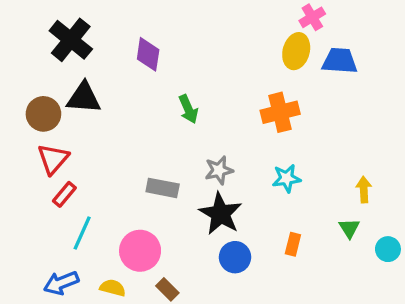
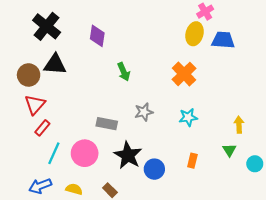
orange cross: (280, 112) -> (184, 74), turned -30
black star: (221, 214) -> (128, 155), moved
pink circle: (140, 251) -> (85, 153), moved

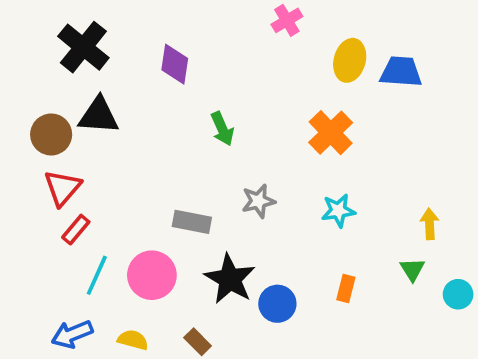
pink cross: (205, 12) -> (287, 20), moved

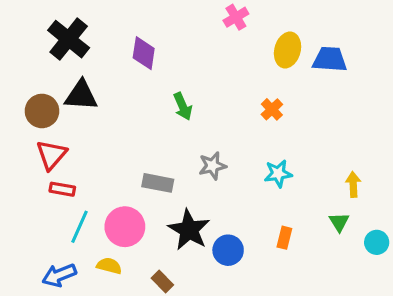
orange cross: (331, 133) -> (272, 109), size x0.6
red rectangle: (76, 230) -> (62, 189), turned 60
yellow semicircle: (133, 340) -> (109, 266), moved

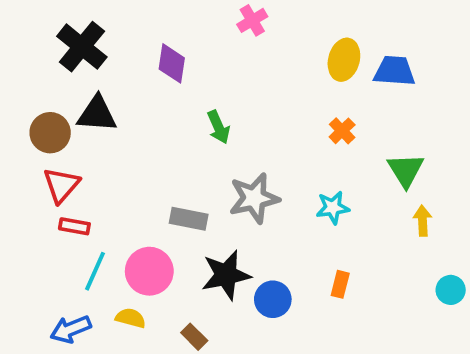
pink cross: (236, 17) -> (252, 20), moved
orange cross: (272, 109) -> (342, 131), moved
gray star: (212, 166) -> (254, 198), size x1.5
green triangle: (339, 222) -> (406, 170), moved, size x1.5
black star: (189, 230) -> (226, 275), turned 30

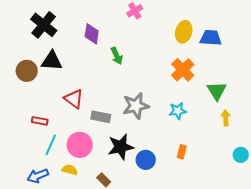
green arrow: (219, 127) -> (117, 56), moved
orange cross: (342, 131) -> (183, 70), size x1.6
red triangle: (61, 185) -> (74, 99), moved, turned -35

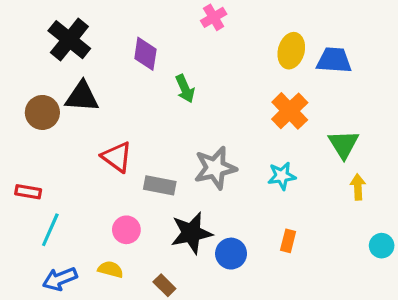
red rectangle: (40, 121) -> (28, 192), moved
cyan line: (51, 145) -> (50, 230), moved
pink circle: (80, 145) -> (126, 230), size x0.7

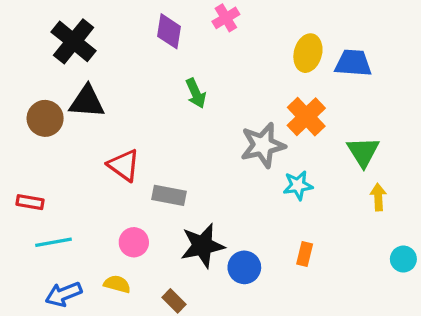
purple diamond: (145, 54) -> (169, 31), moved
gray star: (215, 168) -> (263, 145), moved
cyan line: (50, 230) -> (53, 242), turned 56

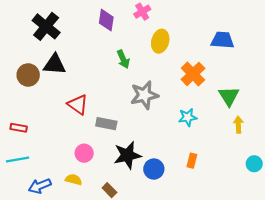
yellow ellipse: (308, 53) -> (160, 41), moved
gray star: (263, 145) -> (144, 95), moved
cyan line: (53, 242) -> (18, 160), moved

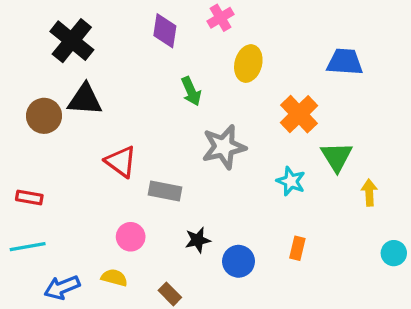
green triangle: (229, 96) -> (337, 157), moved
cyan star: (188, 117) -> (291, 181), turned 30
black star: (127, 155) -> (198, 240), size x0.6

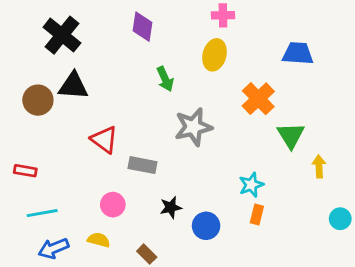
pink cross: (221, 18) -> (223, 15), moved, turned 30
cyan star: (291, 181) -> (251, 185), moved, turned 30
cyan line: (28, 247) -> (42, 213), moved

